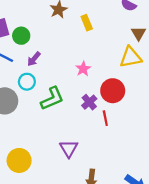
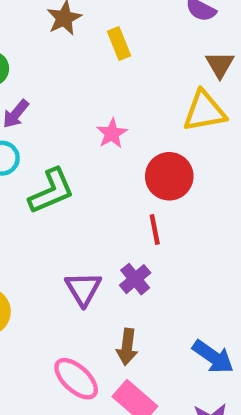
purple cross: (89, 102) -> (135, 279), moved

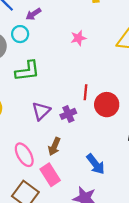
red circle: (169, 176) -> (107, 105), moved
green L-shape: (51, 191) -> (27, 71), moved

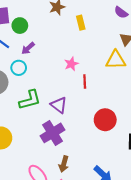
red line: (85, 92) -> (85, 81), moved
purple triangle: (41, 111) -> (59, 105), moved, turned -30
purple cross: (68, 114) -> (52, 133), moved, size x1.6

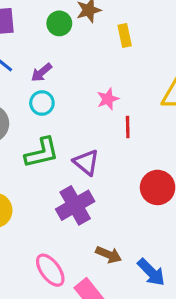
green circle: (20, 26) -> (59, 23), moved
cyan circle: (19, 68) -> (42, 103), moved
brown arrow: (64, 164) -> (109, 255), moved, turned -84

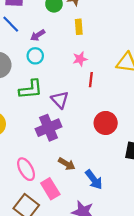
yellow rectangle: (125, 35) -> (79, 27), moved

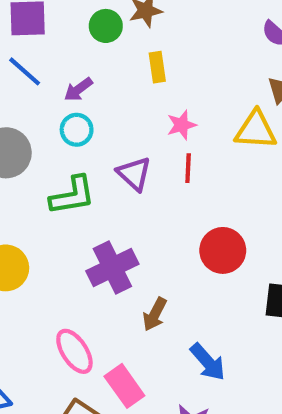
pink star: (80, 59) -> (182, 125), moved
purple triangle: (60, 100) -> (134, 174), moved
brown arrow: (67, 164) -> (155, 314), moved, turned 91

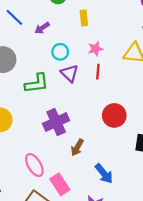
cyan circle: (77, 130) -> (60, 52), moved

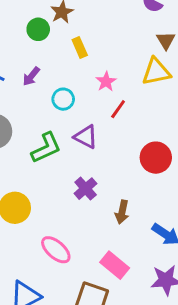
red line: (98, 72) -> (118, 109), turned 48
purple triangle: (70, 73) -> (86, 137), moved
purple cross: (56, 122) -> (86, 189), size x0.7
pink ellipse: (34, 165) -> (56, 250), moved

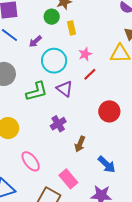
green circle: (38, 29) -> (52, 17), moved
cyan circle: (63, 99) -> (54, 61), size x1.6

